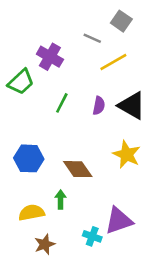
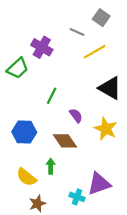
green line: (62, 103) -> (52, 96), moved
purple semicircle: (99, 106) -> (76, 116), moved, turned -48
yellow semicircle: (31, 213) -> (26, 177), turned -130

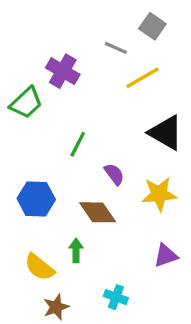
yellow star: (106, 129) -> (159, 194), turned -30
purple triangle: (99, 184) -> (166, 256), moved, size x0.7

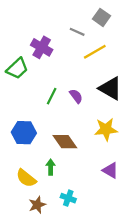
purple semicircle: (114, 174) -> (76, 96), moved
purple triangle: (166, 256) -> (110, 170), turned 49
cyan cross: (116, 297) -> (68, 198), moved

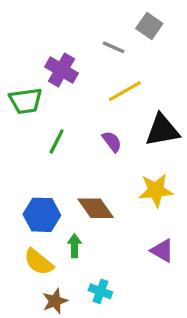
yellow line: (95, 52) -> (125, 91), moved
green trapezoid: (17, 68) -> (26, 101), turned 35
black triangle: (110, 88) -> (162, 130), turned -40
green line: (52, 96) -> (57, 142), moved
blue hexagon: (24, 133) -> (42, 215), moved

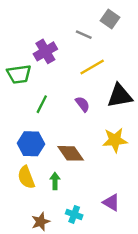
purple cross: (61, 70) -> (45, 51), turned 30
blue hexagon: (42, 215) -> (31, 144), moved
purple triangle: (162, 251) -> (111, 202), moved
yellow semicircle: (39, 262) -> (26, 177), moved, turned 30

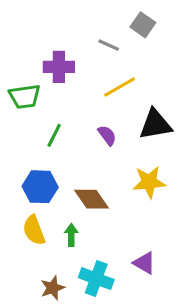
purple cross: (45, 51) -> (59, 67), turned 30
cyan cross: (74, 214) -> (96, 279), size x1.5

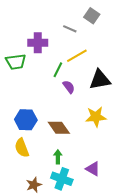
green line: (54, 135) -> (58, 70), moved
green arrow: (71, 235) -> (58, 157), moved

